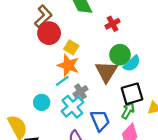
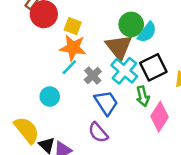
cyan cross: (72, 107) -> (124, 71), moved
green arrow: (128, 111) -> (143, 96), moved, turned 147
blue trapezoid: (100, 120) -> (106, 103), moved

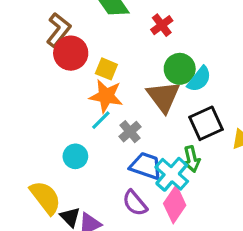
cyan cross: (124, 71) -> (172, 174), moved
blue trapezoid: (106, 103) -> (146, 166), turned -40
pink diamond: (159, 117) -> (175, 204), moved

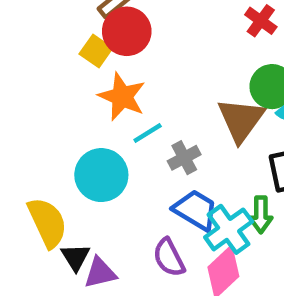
red cross: (162, 25) -> (261, 21), turned -30
yellow square: (106, 69) -> (96, 51), moved
orange star: (106, 96) -> (122, 97), moved
cyan circle: (75, 156) -> (101, 175), size x1.5

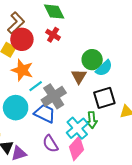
red cross: (261, 21) -> (53, 35), moved
brown triangle: (241, 120) -> (79, 76), size x0.7
gray cross: (184, 158) -> (54, 96), size x1.6
blue trapezoid: (196, 210) -> (45, 113), moved

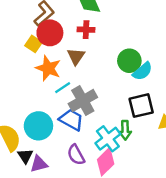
red cross: (53, 35) -> (86, 30), turned -32
brown triangle: (79, 76) -> (76, 56), moved
cyan circle: (16, 108) -> (38, 126), moved

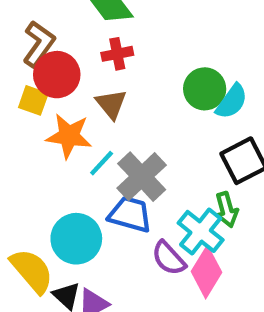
purple semicircle: (76, 155) -> (169, 258), moved

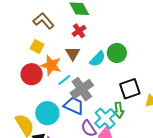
brown L-shape: (39, 44) -> (44, 21), turned -85
red cross: (117, 54) -> (79, 31), turned -32
red circle: (57, 75) -> (32, 74), moved
cyan semicircle: (232, 101) -> (97, 59), moved

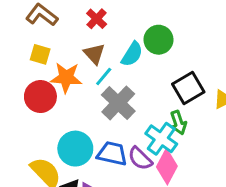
cyan line: (64, 80) -> (104, 77), moved
blue trapezoid: (74, 106) -> (112, 154), moved

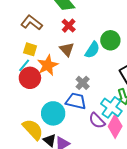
cyan line: (104, 77) -> (24, 65), moved
orange star: (66, 78) -> (48, 65), turned -30
gray cross: (118, 103) -> (83, 83), size x0.6
blue trapezoid: (112, 154) -> (76, 101), moved

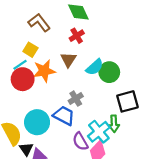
green circle: (110, 40) -> (109, 72), moved

